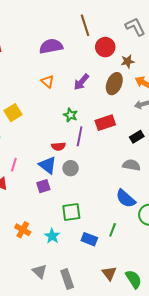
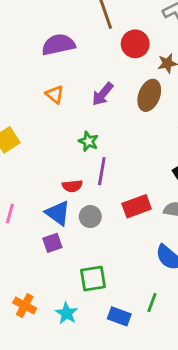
red rectangle: (105, 123) -> (137, 206), moved

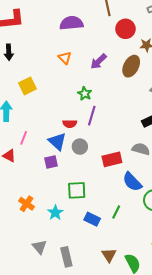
red rectangle: (137, 206) -> (112, 159), moved

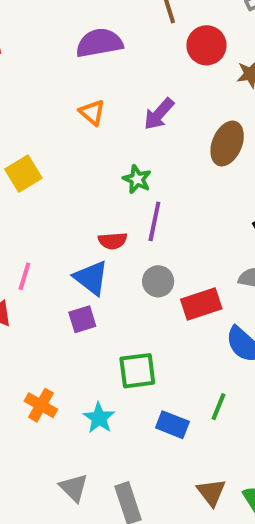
brown ellipse: (131, 66) -> (227, 143), moved
gray circle: (80, 147) -> (158, 281), moved

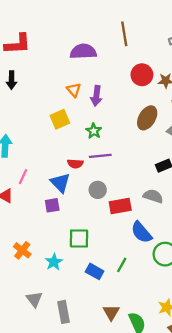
red circle: (206, 45) -> (142, 75), moved
purple arrow: (159, 114) -> (96, 96), moved, turned -42
yellow square: (23, 174) -> (60, 119), moved
purple line: (154, 221) -> (100, 156), turned 65

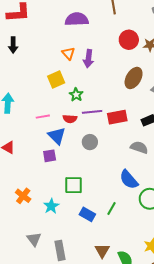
green star: (94, 131) -> (76, 95), moved
pink line: (23, 177) -> (43, 117), moved, turned 56
red rectangle: (120, 206) -> (117, 117), moved

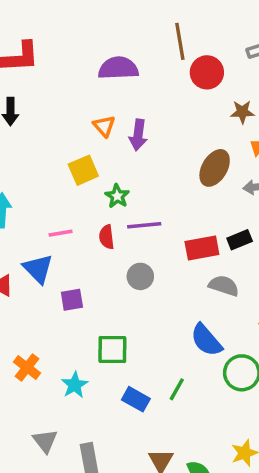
red circle: (129, 40) -> (207, 72), moved
red rectangle: (117, 117) -> (202, 248), moved
red semicircle: (70, 119) -> (107, 237), turned 80
blue triangle: (57, 136) -> (38, 269), moved

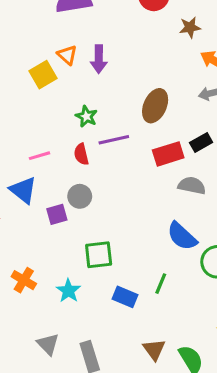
brown ellipse: (215, 168) -> (155, 106), moved
yellow square: (83, 170) -> (43, 75), moved
gray circle: (140, 276) -> (80, 196), moved

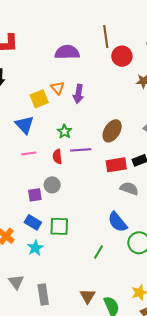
blue triangle: (23, 190) -> (25, 125), moved
blue rectangle: (125, 297) -> (33, 222), moved

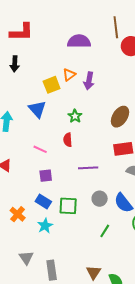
orange triangle: (57, 88) -> (69, 75), turned 32
purple line: (81, 150) -> (88, 168), moved
pink line: (29, 153) -> (40, 149), moved, turned 32
gray circle: (52, 185) -> (100, 199), moved

